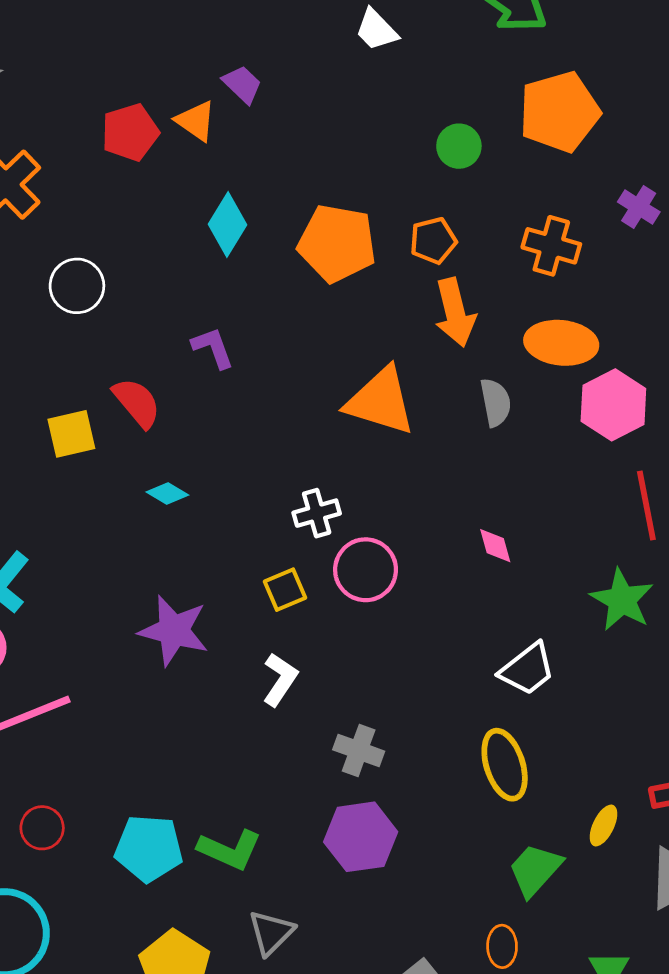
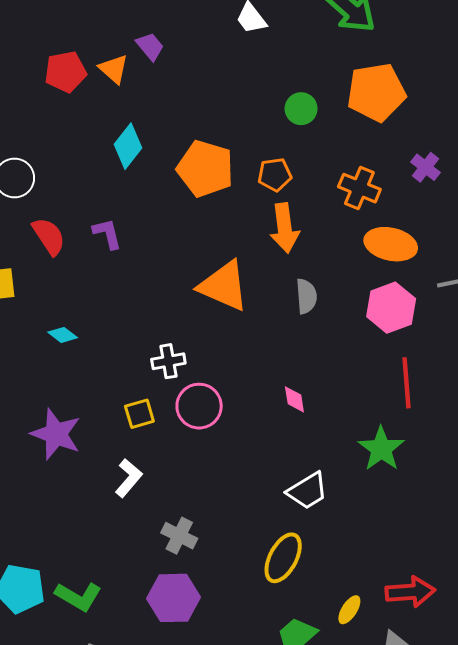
orange ellipse: (561, 343) -> (391, 244), moved
red semicircle: (137, 403) -> (49, 236), moved
yellow ellipse: (505, 765) -> (283, 558), turned 39

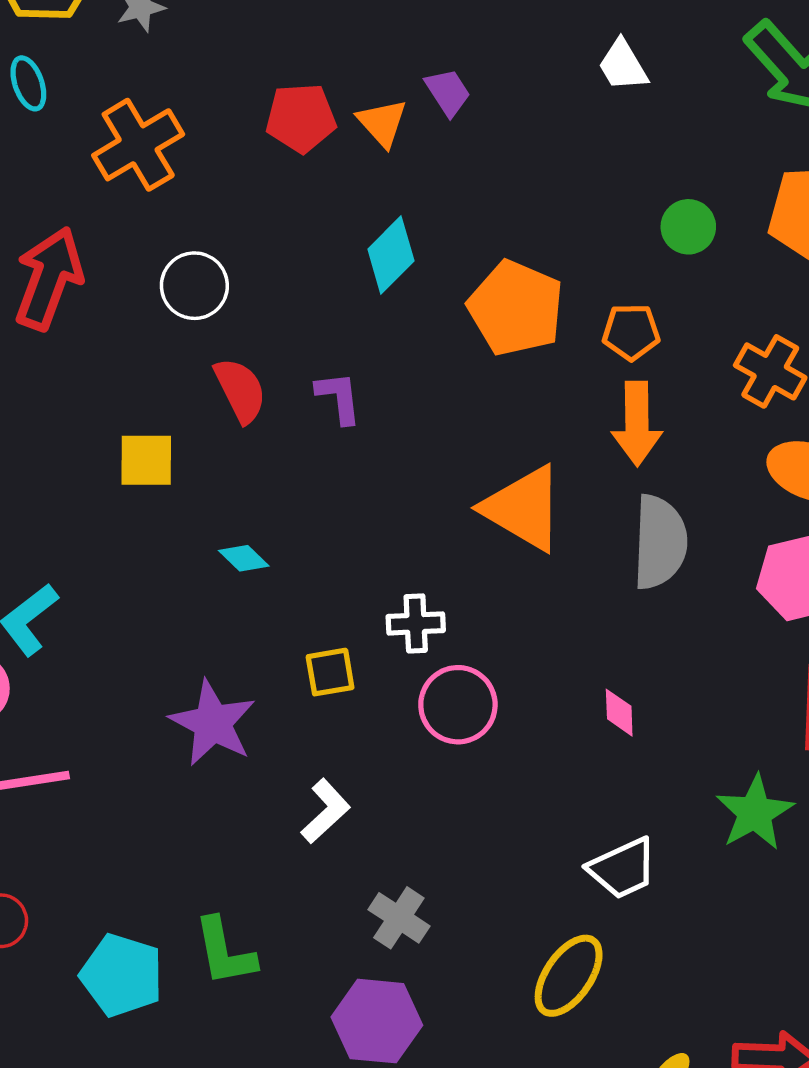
gray semicircle: (306, 296) -> (660, 542), size x1.6
yellow square: (139, 414) -> (330, 672), moved
green L-shape: (78, 596) -> (225, 952), moved, turned 42

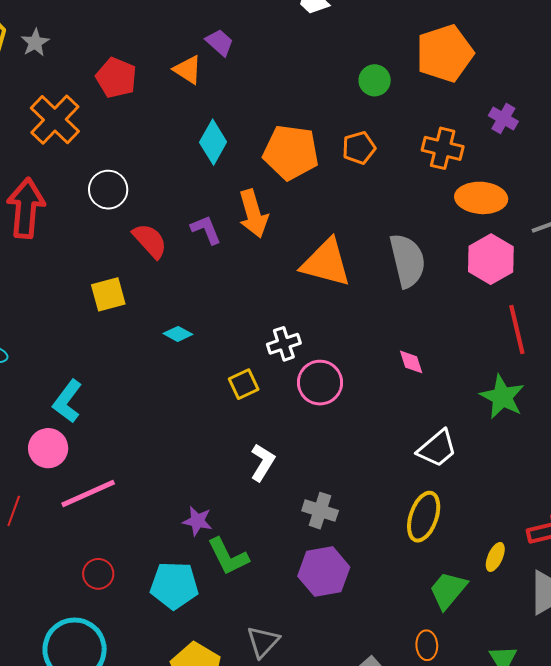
red pentagon: (301, 118) -> (116, 78), moved, turned -30
orange arrow: (637, 424) -> (253, 214), moved
purple star: (213, 723) -> (197, 521), moved, size x0.6

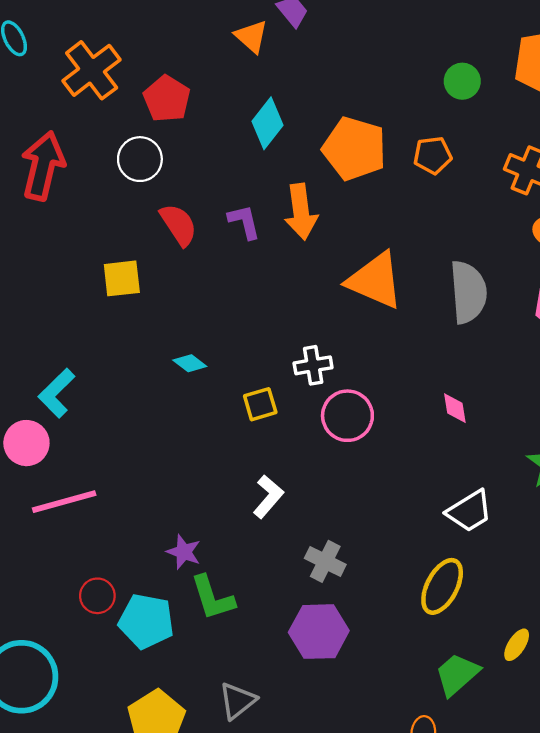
red pentagon: (116, 78) -> (167, 99), moved
cyan diamond: (178, 334) -> (190, 363), moved
red circle: (98, 574) -> (97, 596), moved

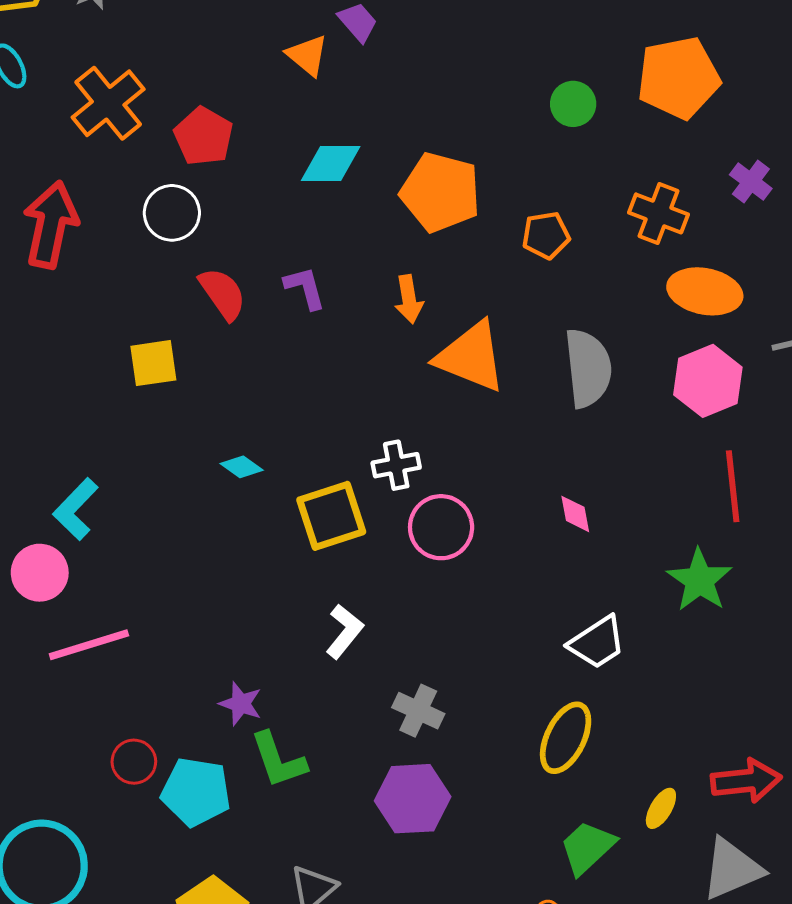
cyan diamond: (268, 123) -> (331, 164), turned 54
orange pentagon: (433, 155) -> (546, 235), moved
orange arrow: (301, 212) -> (409, 299), moved, size x0.7
yellow square: (260, 404) -> (331, 516), size x1.6

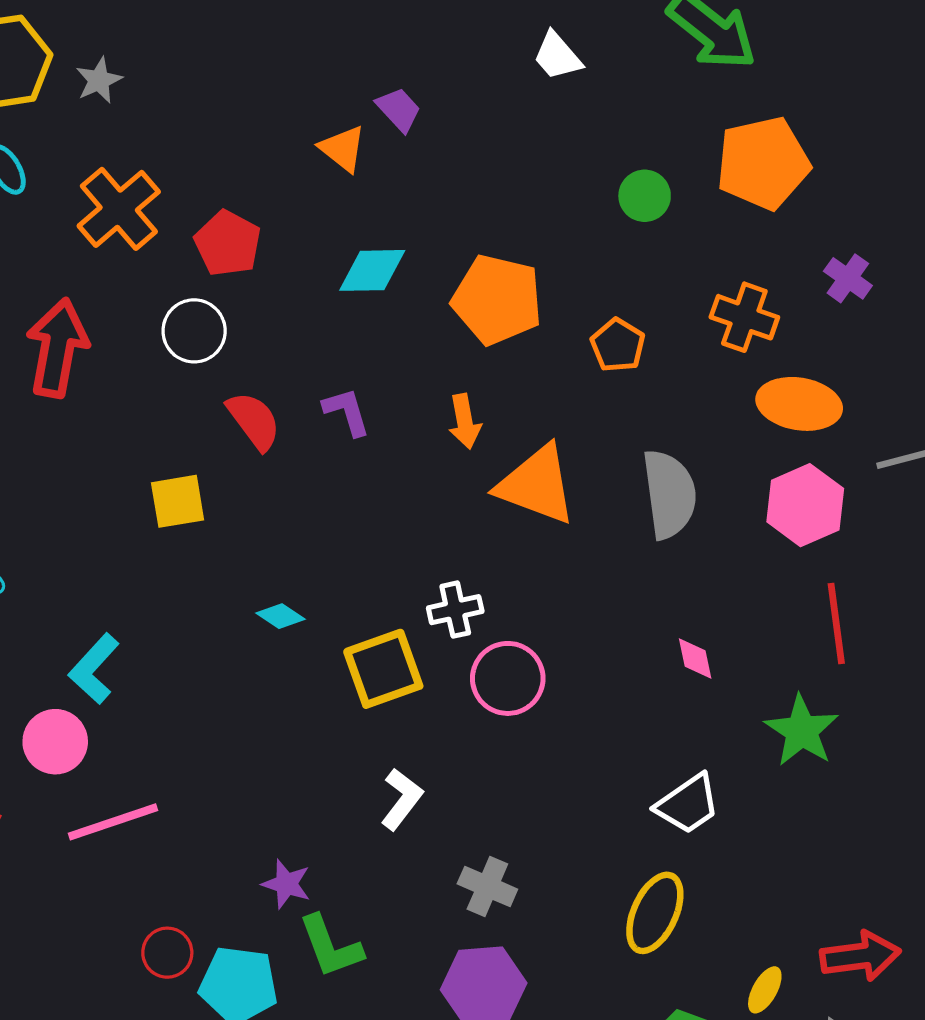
orange pentagon: (546, 235) -> (618, 345), turned -30
pink diamond: (575, 514) -> (695, 658), moved

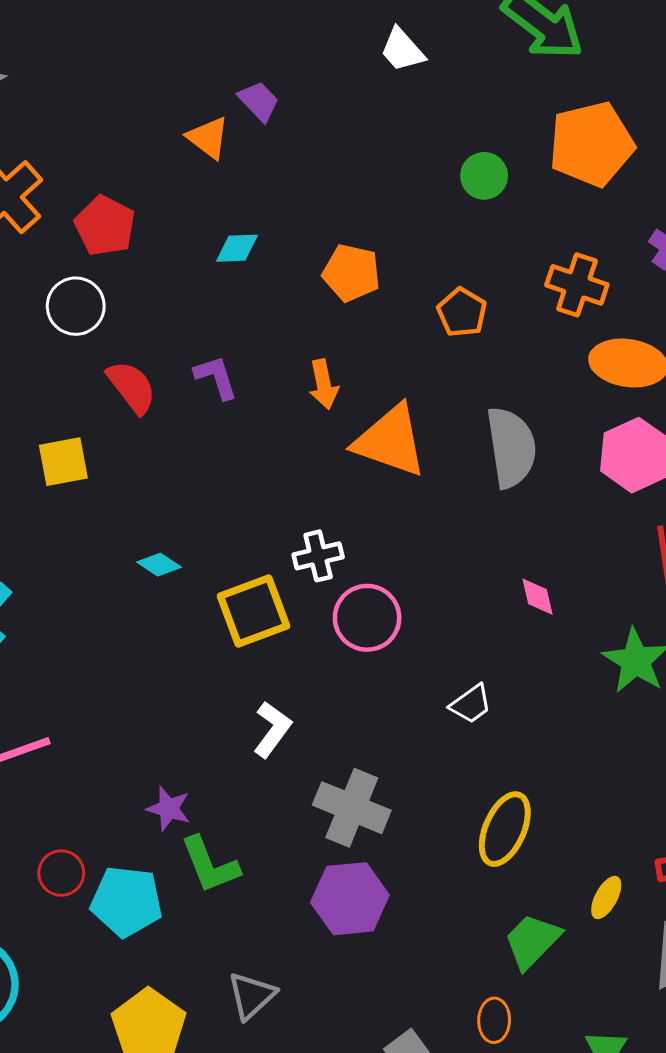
cyan diamond: (372, 270) -> (237, 248), size x0.7
orange pentagon: (497, 300) -> (351, 273), size x0.7
white trapezoid: (688, 804) -> (471, 704), moved, size x0.7
gray cross: (487, 887) -> (352, 808), size x1.4

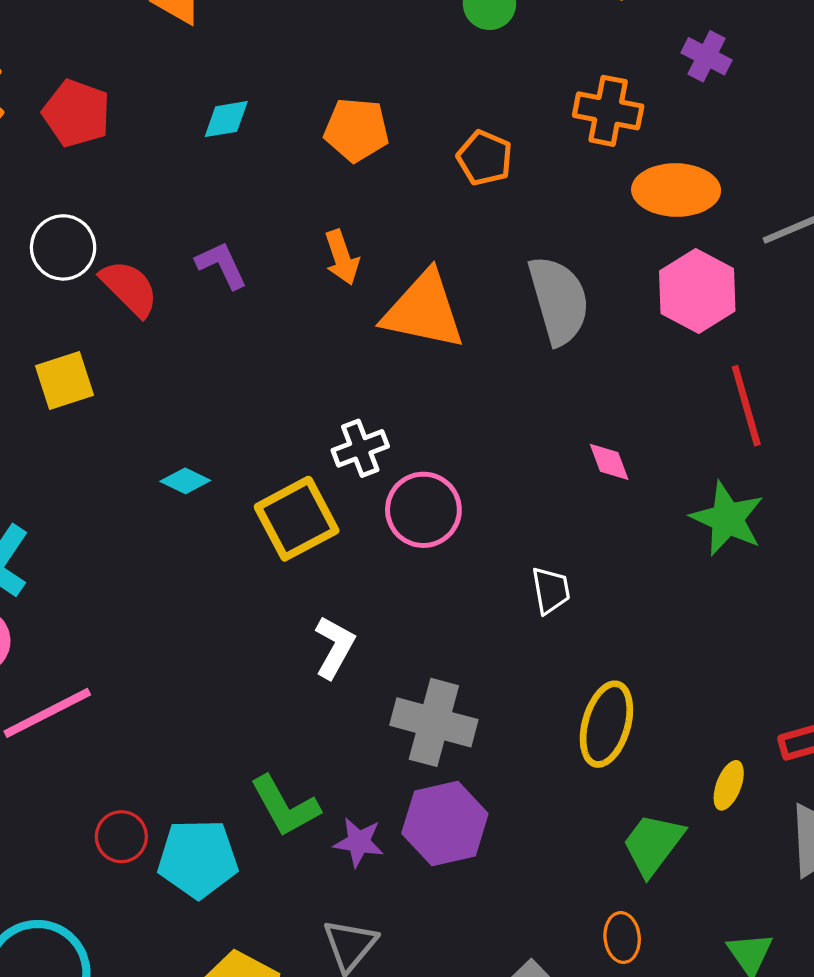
white circle: (76, 306) -> (63, 247), moved
white trapezoid: (471, 704) -> (551, 590), turned -57
purple star: (169, 809) -> (359, 842), moved

